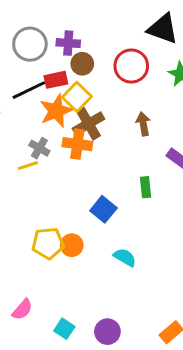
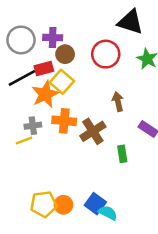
brown cross: (89, 124) -> (93, 131), moved
gray cross: (39, 148) -> (33, 126), turned -35
blue square: (103, 209) -> (95, 204), moved

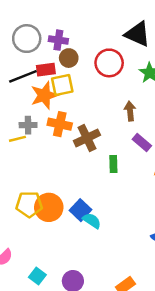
yellow square: (62, 82) -> (62, 85), turned 30
brown arrow: (118, 102) -> (130, 111), moved
orange circle: (63, 205) -> (49, 207), size x1.5

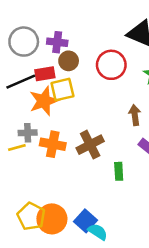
orange cross: (60, 124) -> (53, 144), moved
yellow pentagon: (29, 204) -> (31, 216), turned 30

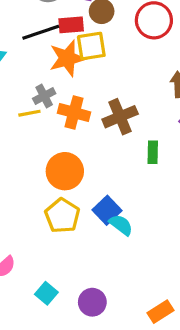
gray cross: (28, 133) -> (44, 96), turned -30
yellow pentagon: (31, 216) -> (62, 216), moved
orange circle: (52, 219) -> (65, 171), moved

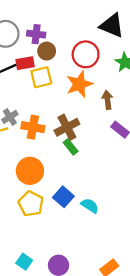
orange star: (67, 58) -> (79, 84), moved
green rectangle: (153, 152) -> (71, 147), moved, turned -35
cyan semicircle: (121, 225) -> (90, 206), moved

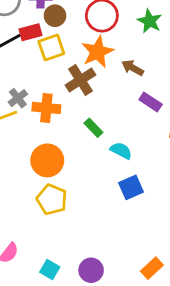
brown arrow: (107, 100) -> (133, 68), turned -48
brown cross: (67, 127) -> (80, 80), moved
blue square: (63, 197) -> (131, 187), moved, turned 30
cyan semicircle: (90, 206) -> (121, 151), moved

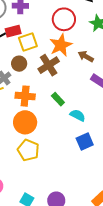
brown circle: (55, 16) -> (19, 64), moved
orange cross: (46, 108) -> (25, 96), moved

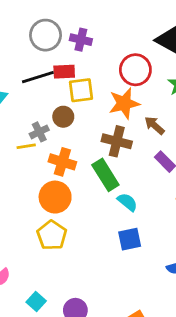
brown cross: (49, 65) -> (117, 141), moved, turned 35
green rectangle: (58, 99) -> (105, 175), size x1.6

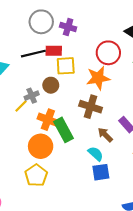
brown arrow: (155, 125) -> (105, 135), moved
yellow line: (26, 146) -> (21, 106), turned -40
green rectangle: (105, 175) -> (64, 130), moved
blue square: (130, 239) -> (101, 172), moved

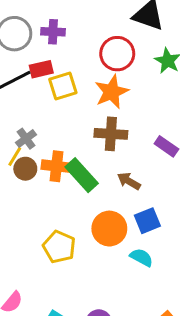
brown circle: (51, 85) -> (25, 169), moved
brown arrow: (105, 135) -> (129, 181), moved
orange circle: (41, 146) -> (109, 229), moved
cyan semicircle: (96, 154) -> (141, 257), moved

